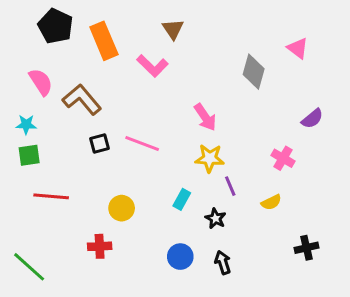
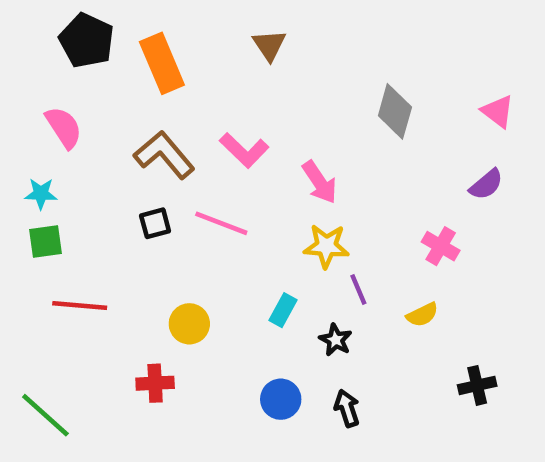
pink triangle: (298, 48) -> (498, 111), moved
pink L-shape: (152, 66) -> (244, 150), moved
brown L-shape: (82, 100) -> (164, 155), moved

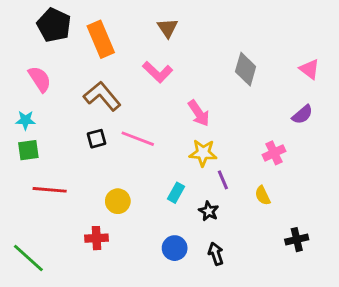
pink L-shape: (244, 150) -> (158, 72), moved
pink cross: (441, 246) -> (274, 153), turned 35
yellow semicircle: (422, 315) -> (263, 196), turned 90

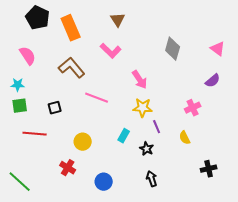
black square: (96, 139) -> (55, 108), moved
red cross: (96, 238) -> (68, 168), turned 35
blue circle: (175, 248) -> (104, 182), moved

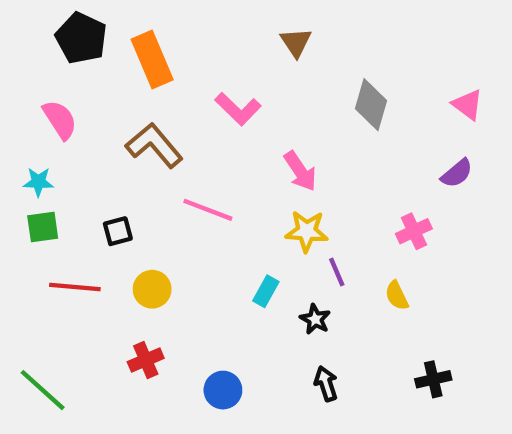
brown triangle: (118, 20) -> (296, 42), moved
yellow circle: (83, 142) -> (152, 289), moved
red cross: (68, 168) -> (146, 360), turned 35
black cross: (209, 169) -> (433, 379), moved

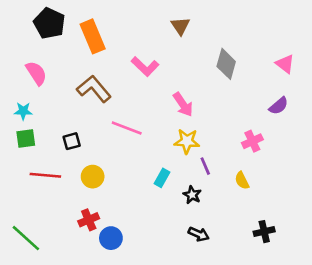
black arrow: (326, 384) -> (199, 234), turned 132
blue circle: (223, 390) -> (111, 238), moved

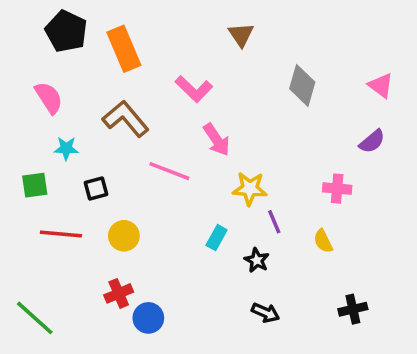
pink arrow: (183, 105) -> (217, 140), moved
cyan star: (23, 111) -> (66, 148), moved
pink cross: (252, 141) -> (337, 189), turned 30

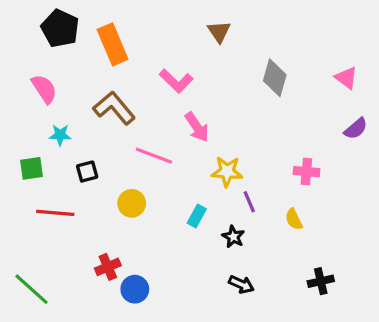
purple semicircle: (372, 141) -> (356, 129), moved
yellow circle: (124, 236) -> (132, 203), moved

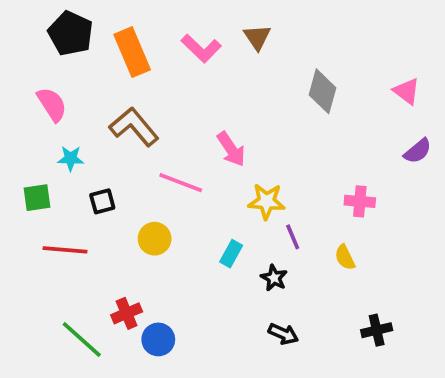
pink L-shape: (176, 81) -> (201, 48), moved
green line: (31, 289) -> (82, 339), moved

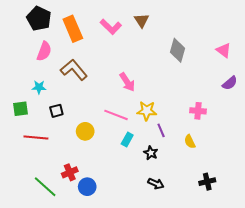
pink semicircle: (52, 104) -> (44, 51), moved, turned 54
pink line: (181, 183) -> (116, 115), moved

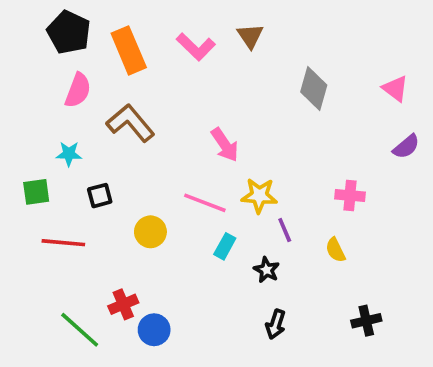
black arrow: (156, 184) -> (276, 324), turned 84

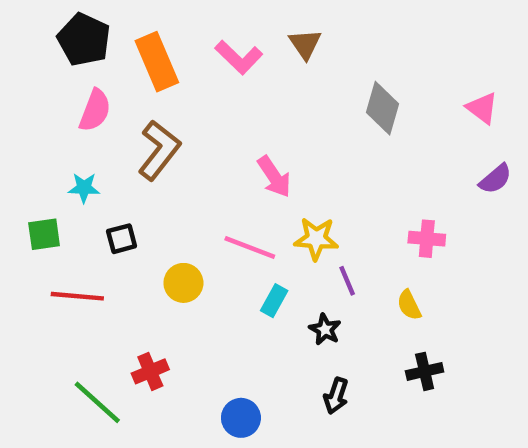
brown L-shape: (131, 123) -> (159, 150), turned 78
black cross: (366, 321) -> (425, 371), moved
blue circle: (154, 330) -> (241, 418), moved

